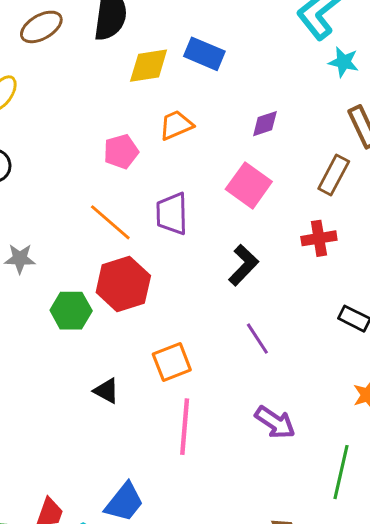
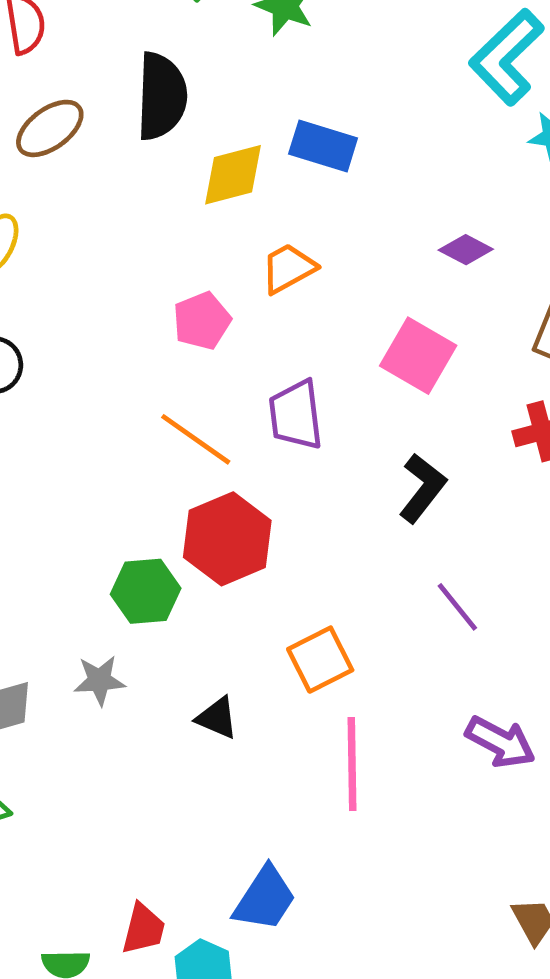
purple diamond: (265, 124) -> (466, 250), moved, turned 52
gray star: (20, 259) -> (99, 680), moved

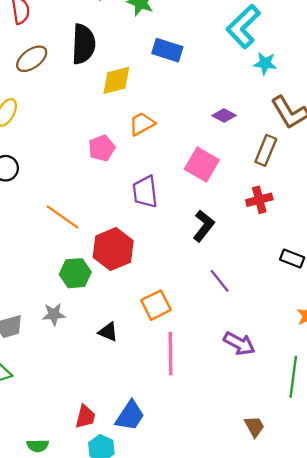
blue rectangle: (323, 146) -> (167, 50), moved
orange line: (196, 439) -> (63, 217), moved
red trapezoid: (143, 929) -> (85, 417), moved

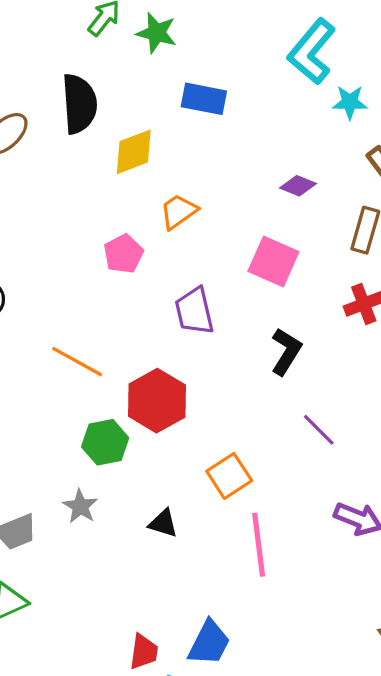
gray star: (54, 314) -> (80, 506), turned -30

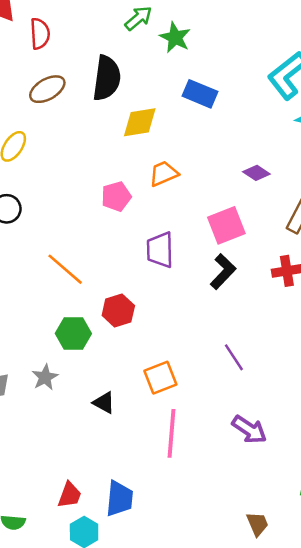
pink square: (273, 262) -> (226, 225), turned 33
black L-shape: (286, 351) -> (223, 272), moved
red hexagon: (157, 401) -> (118, 311), size x0.7
blue trapezoid: (209, 643) -> (120, 499), turned -33

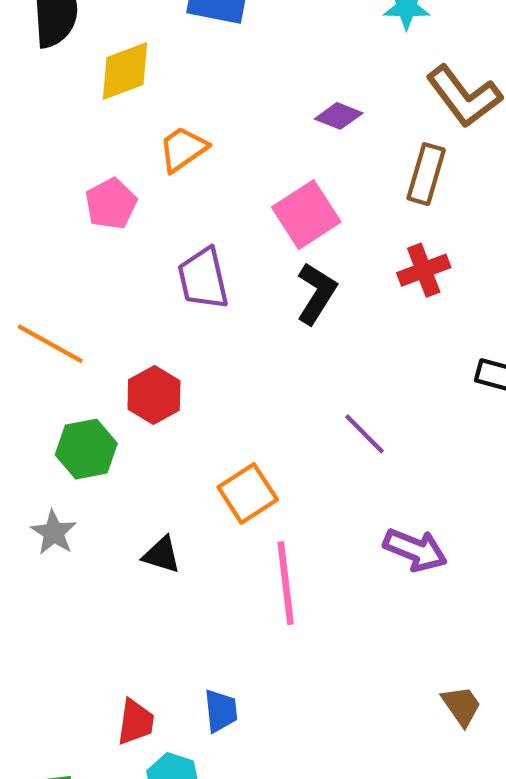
blue trapezoid: (120, 499) -> (221, 711), size x0.7

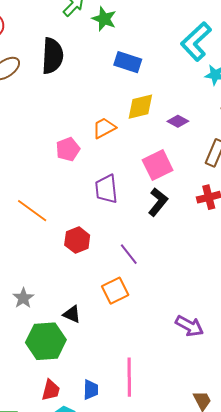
yellow diamond: (125, 71) -> (140, 107), moved
purple line: (365, 434) -> (129, 254), moved
green hexagon: (86, 449) -> (46, 341), moved, size x1.4
pink line: (286, 583) -> (129, 377), moved

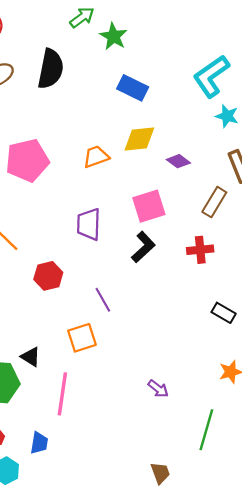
pink pentagon: (68, 149) -> (27, 160), moved, size x1.6
purple arrow: (189, 326) -> (158, 389), size x0.7
pink line: (129, 377) -> (62, 394), moved

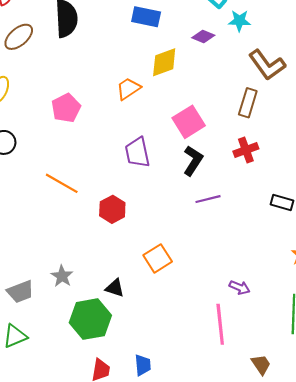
pink pentagon: (27, 160) -> (66, 108), size x0.7
purple diamond: (178, 161) -> (203, 36), moved
purple line: (103, 300) -> (208, 199), moved, turned -60
pink line: (62, 394) -> (220, 324), moved

